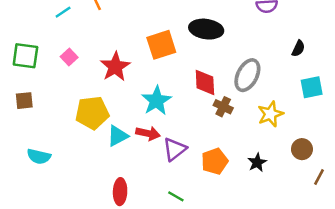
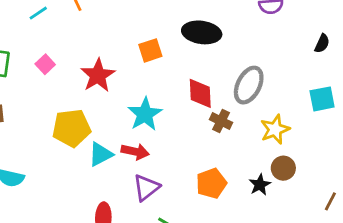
orange square: (161, 45) -> (150, 50), size x0.7
black semicircle: (298, 48) -> (322, 44), moved
purple triangle: (175, 149) -> (146, 188), moved
brown circle: (302, 149) -> (283, 168), moved

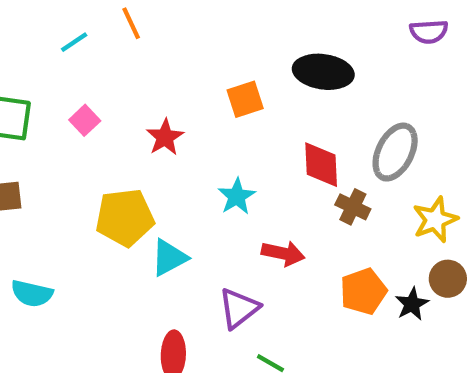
red star: (98, 75) -> (165, 137), size x0.7
cyan star: (145, 114) -> (237, 196), size x0.7
red arrow: (135, 152) -> (283, 253), moved
orange pentagon: (211, 183) -> (363, 291), moved

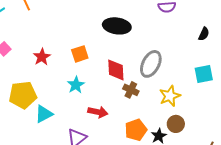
orange square: (245, 99) -> (80, 54), moved

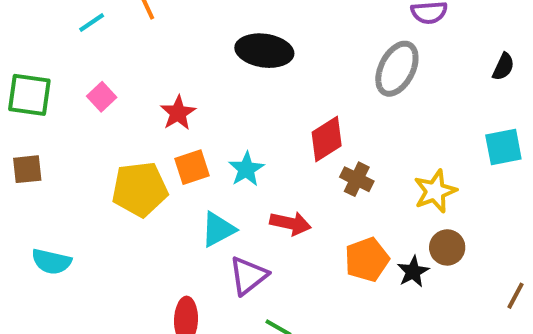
black ellipse: (117, 26) -> (264, 51), moved
orange square: (80, 54) -> (192, 167), moved
gray ellipse: (151, 64) -> (397, 69), moved
red diamond: (116, 70) -> (327, 139), turned 60
cyan triangle: (44, 114) -> (218, 229), moved

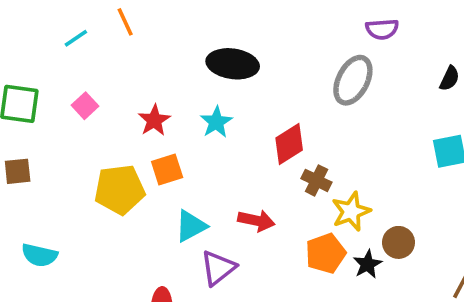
cyan star: (246, 169) -> (216, 122), moved
yellow star: (435, 191) -> (351, 211), moved

